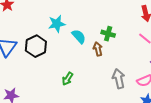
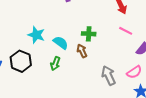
cyan star: (57, 24) -> (36, 35), turned -30
green arrow: (68, 79) -> (55, 64), moved

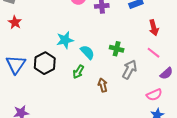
cyan star: (36, 35) -> (65, 40), turned 30
brown arrow: (82, 51) -> (103, 85), moved
gray arrow: (108, 76) -> (130, 69), moved, turned 42

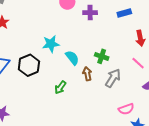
green arrow: (78, 72) -> (60, 87), moved
brown arrow: (103, 85) -> (87, 74), moved
pink semicircle: (154, 95) -> (126, 109), moved

